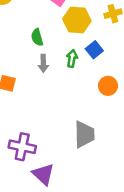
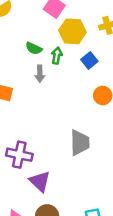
green semicircle: (37, 37) -> (34, 48), turned -49
green arrow: (72, 58) -> (57, 56), moved

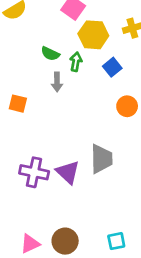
purple triangle: (40, 181) -> (68, 172), moved

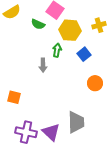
green semicircle: (50, 54) -> (38, 24), moved
orange square: (18, 104) -> (14, 97), moved

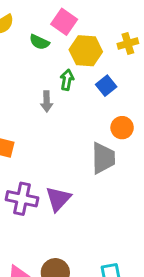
gray trapezoid: (76, 122) -> (103, 158), moved
purple triangle: (51, 132) -> (58, 199), turned 30

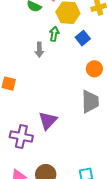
gray trapezoid: (103, 158) -> (90, 102), moved
purple cross: (22, 199) -> (21, 137), moved

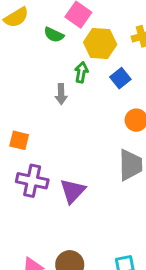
purple cross: (21, 137) -> (32, 181), moved

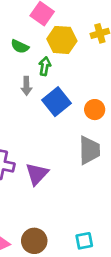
green semicircle: (54, 35) -> (20, 46), moved
blue square: (120, 78) -> (57, 102), moved, size x1.5

